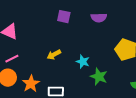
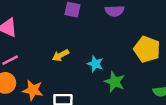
orange star: (31, 84) -> (33, 90), turned -30

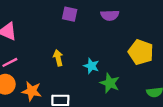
yellow arrow: (61, 55) -> (58, 58), turned 105

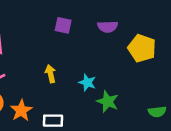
yellow pentagon: (141, 52) -> (142, 48), moved
orange star: (32, 91) -> (21, 110), turned 30

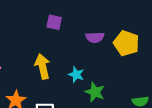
purple semicircle: (108, 27) -> (95, 37), moved
yellow arrow: (50, 74) -> (43, 66), size x1.5

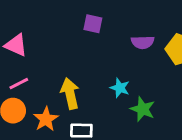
yellow arrow: (43, 66) -> (70, 94), moved

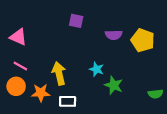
pink line: (19, 84) -> (20, 66), turned 56
orange star: (46, 119) -> (41, 93), turned 30

